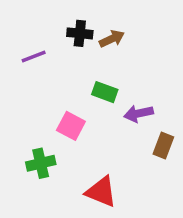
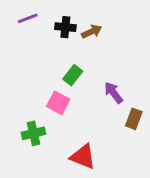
purple line: (34, 57) -> (28, 18), moved
green rectangle: (105, 92) -> (73, 75), moved, turned -72
purple arrow: (139, 113) -> (113, 93), turned 65

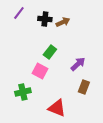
purple line: (28, 18) -> (19, 13), turned -32
purple arrow: (113, 93) -> (78, 64), turned 84
brown rectangle: (134, 119) -> (84, 87), moved

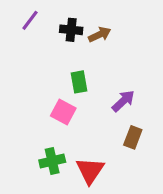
green rectangle: (50, 52) -> (79, 82), turned -48
green cross: (23, 92) -> (52, 161), moved
red triangle: (57, 108) -> (90, 171), turned 42

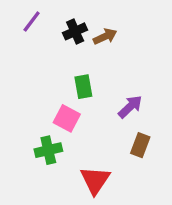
black cross: (71, 30) -> (75, 31), turned -30
green cross: (52, 161) -> (48, 150), moved

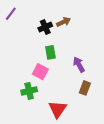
purple line: (32, 21) -> (11, 14), moved
black cross: (75, 31) -> (45, 27), moved
purple arrow: (130, 107) -> (79, 65), turned -77

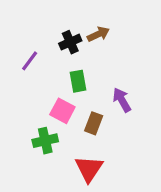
purple line: (11, 14) -> (30, 61), moved
brown rectangle: (85, 88) -> (94, 123), moved

